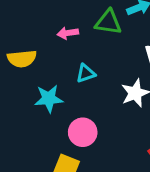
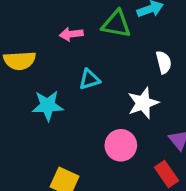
pink circle: (83, 132) -> (121, 145), moved

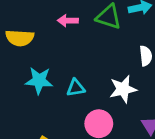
cyan triangle: (89, 79) -> (76, 88), moved

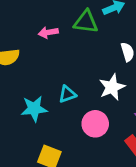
cyan star: (39, 81) -> (34, 109), moved

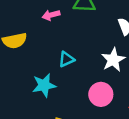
cyan triangle: (67, 94) -> (67, 59), moved

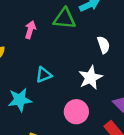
pink arrow: (51, 15) -> (30, 30), turned 119

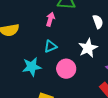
pink arrow: (30, 30) -> (50, 19), moved
pink circle: (76, 112) -> (66, 69), moved

